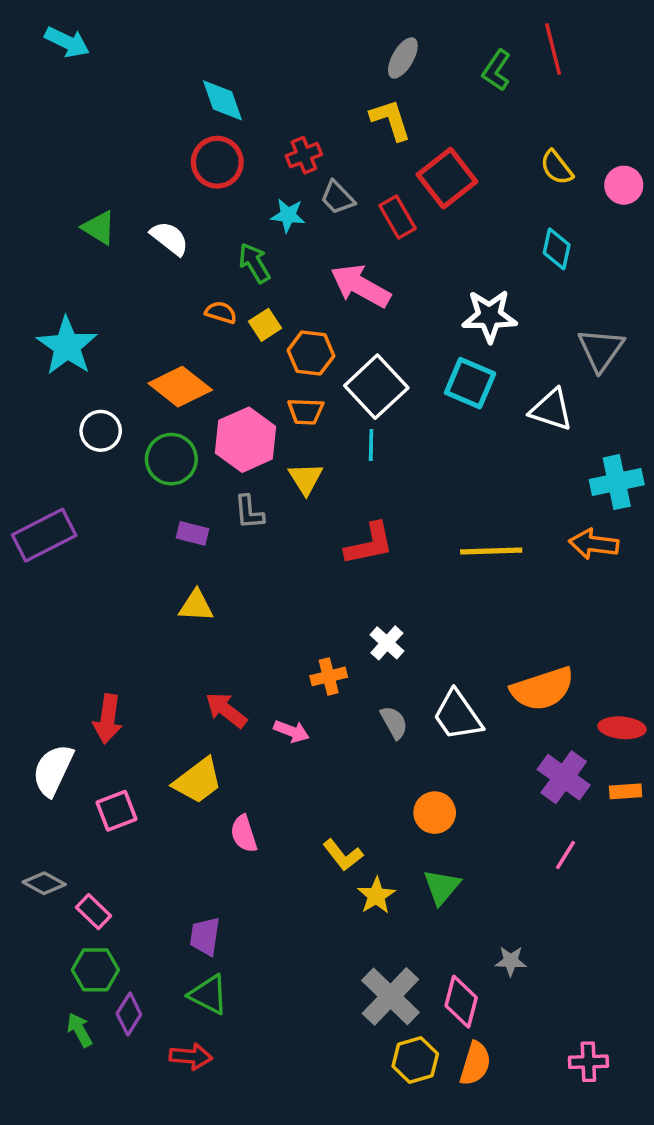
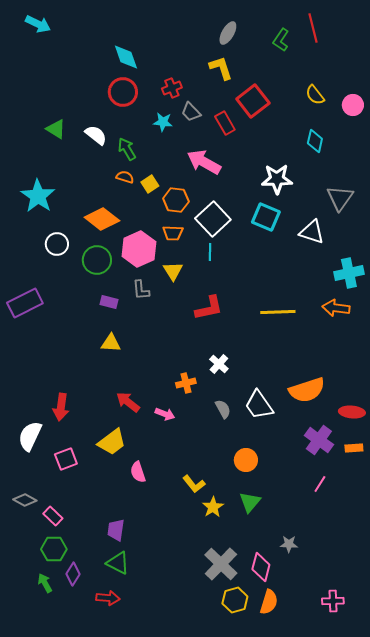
green arrow: (254, 263) -> (127, 149), moved

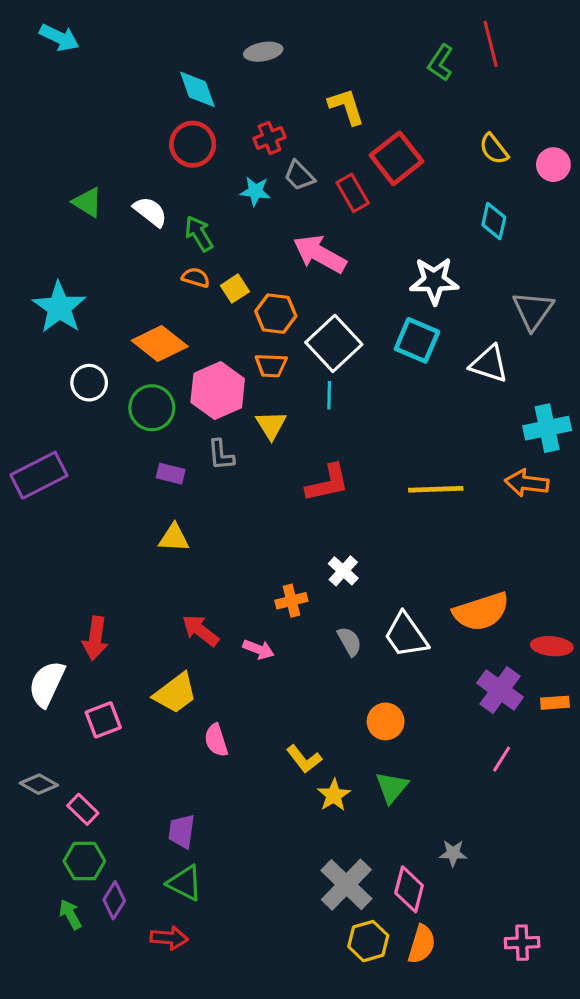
gray ellipse: (228, 33) -> (263, 52), moved, turned 50

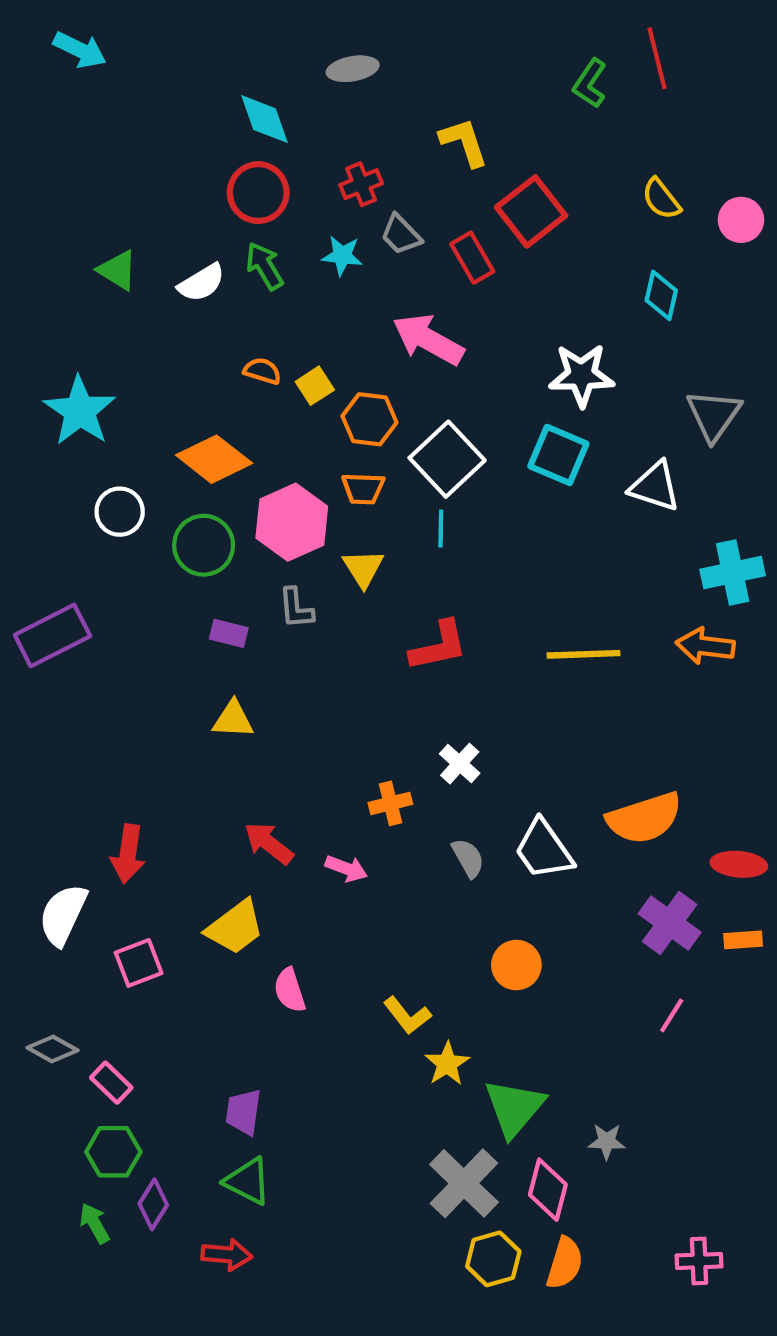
white semicircle: (150, 212) -> (202, 283), turned 111
green arrow: (199, 234) -> (264, 266), moved
green triangle: (392, 787) -> (514, 1108), moved, size x1.4

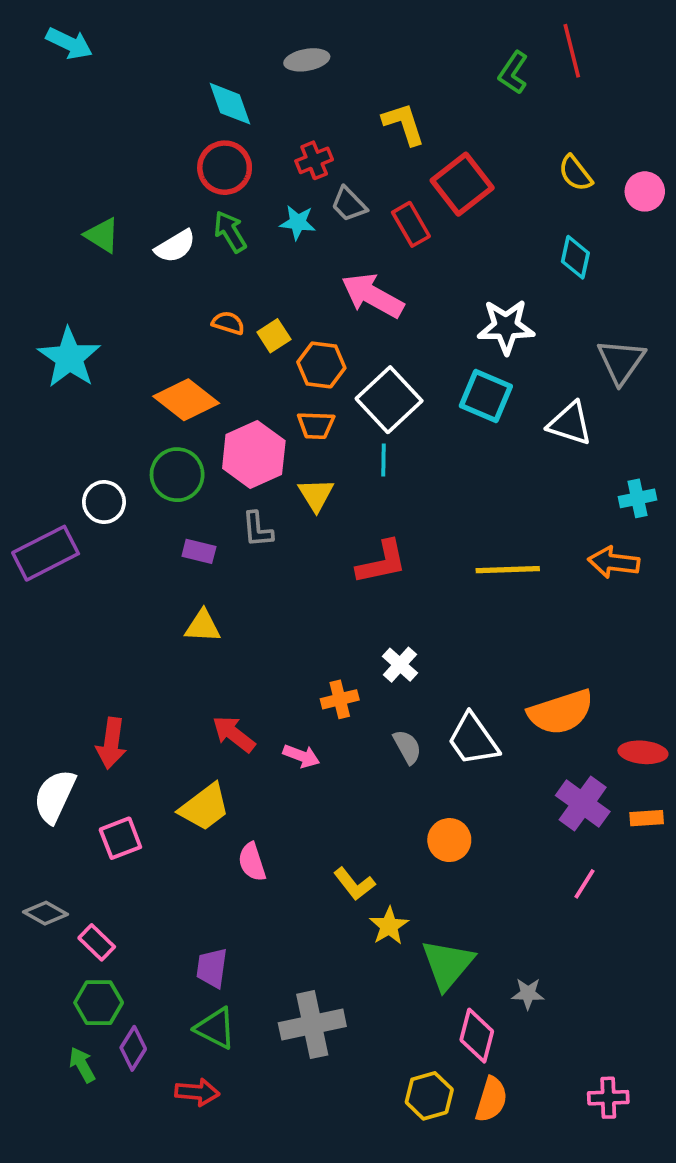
white circle: (120, 512) -> (104, 502), moved
cyan cross: (733, 572) -> (637, 498), size x0.7
gray cross: (464, 1183) -> (312, 1025), moved, turned 34

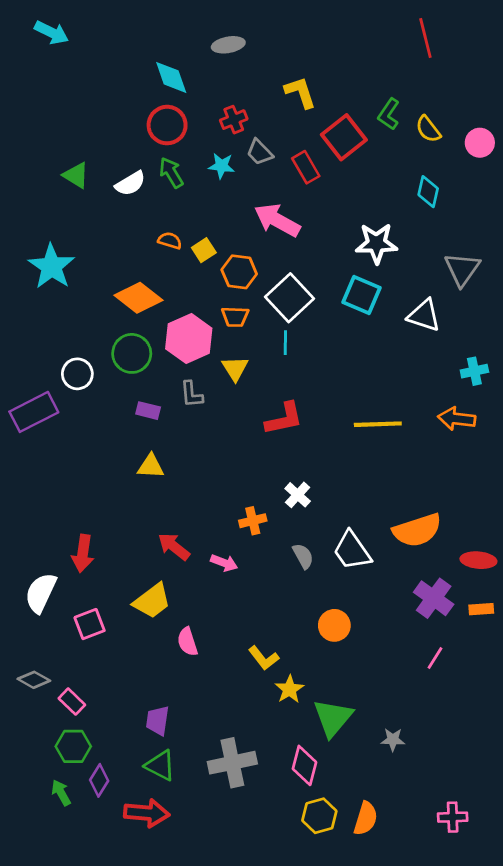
green L-shape: (513, 73) -> (389, 114), moved
pink diamond: (477, 1036) -> (304, 765), moved
red arrow: (197, 1092) -> (147, 813), size x1.4

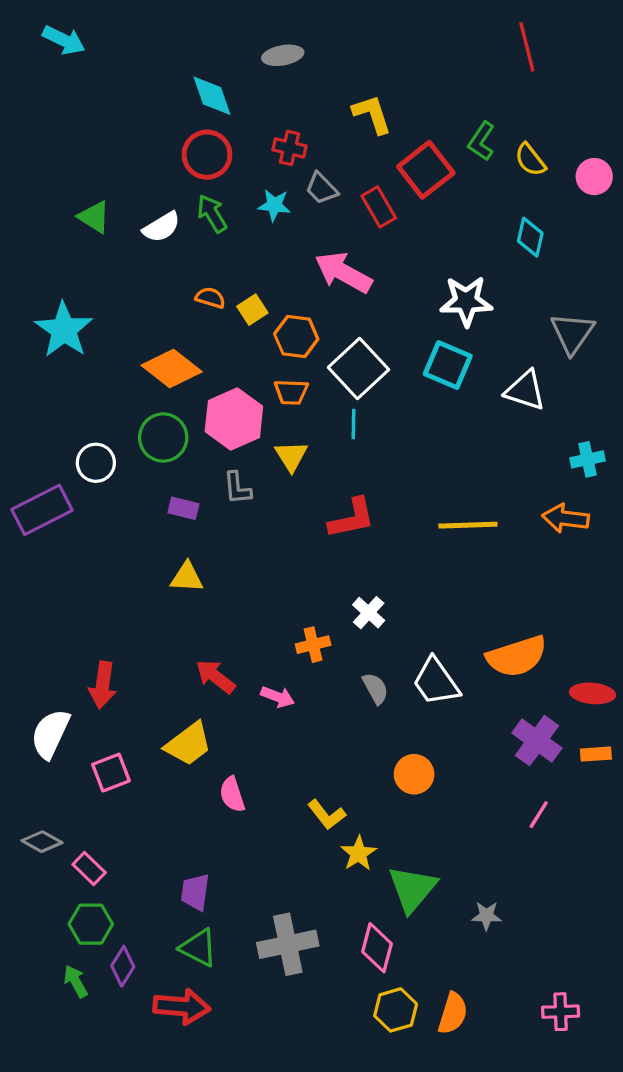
red cross: (234, 120) -> (289, 148), turned 35

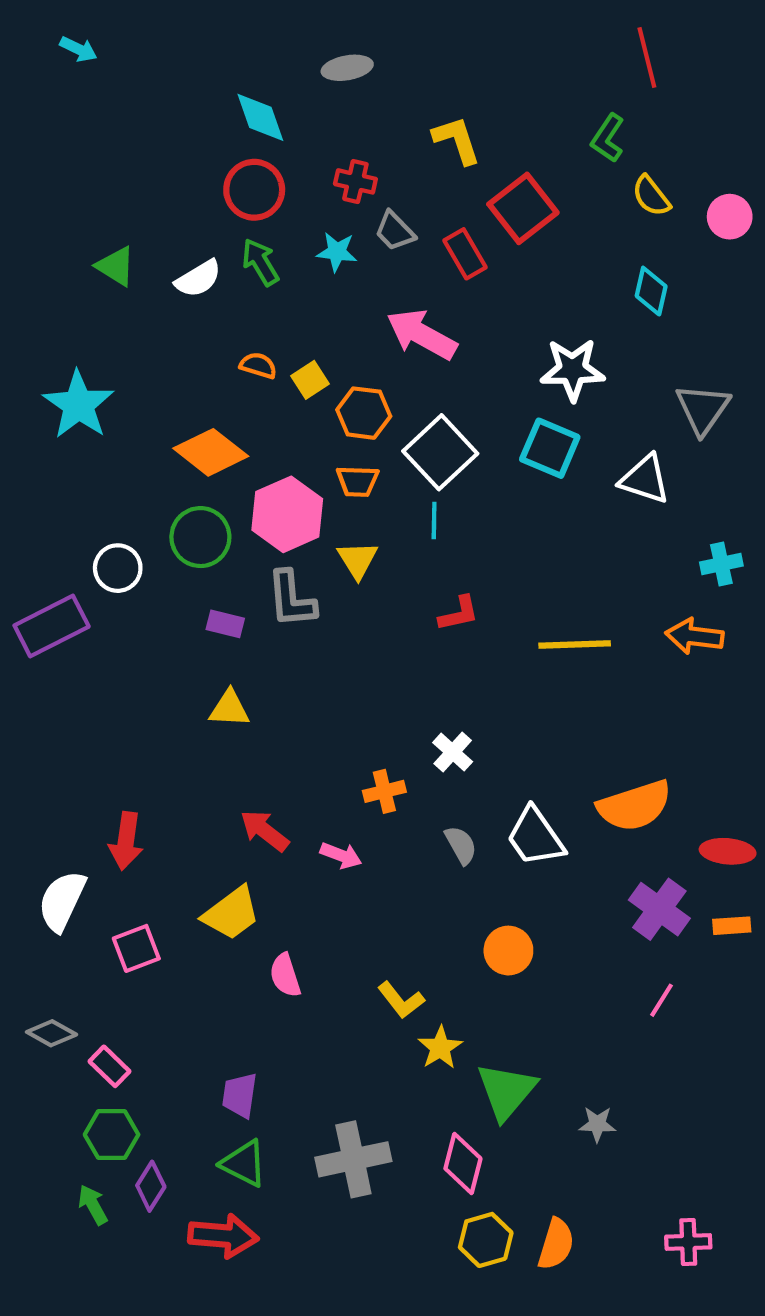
cyan arrow: (64, 40) -> (78, 49), size x0.7
green L-shape: (481, 141) -> (608, 138), moved
gray L-shape: (237, 488) -> (291, 599), size x1.4
red L-shape: (352, 518) -> (459, 614), moved, size x0.7

